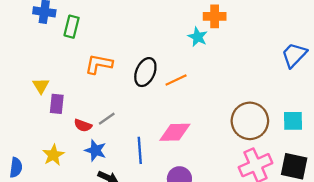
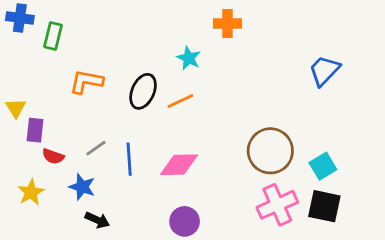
cyan star: (198, 37) -> (189, 58), moved
cyan square: (293, 121) -> (323, 166), moved, turned -30
red semicircle: (83, 125) -> (53, 156), moved
blue line: (140, 150) -> (129, 159), moved

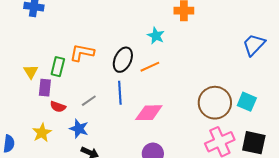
green rectangle: (53, 36) -> (58, 67), moved
blue line: (129, 159) -> (120, 93), moved
cyan square: (323, 166) -> (247, 102), moved, turned -36

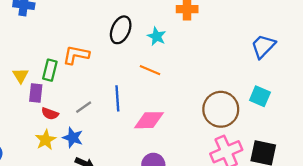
black ellipse: (123, 60) -> (121, 30), moved
orange line: (150, 67) -> (150, 70), turned 48
cyan square: (247, 102) -> (260, 96), moved
yellow star: (42, 133) -> (46, 140), moved

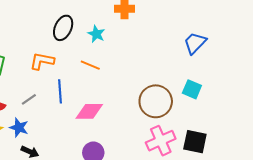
orange L-shape: (76, 55) -> (42, 61), moved

